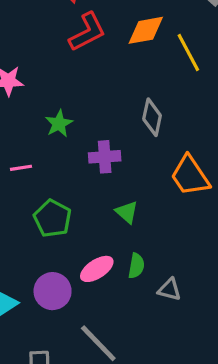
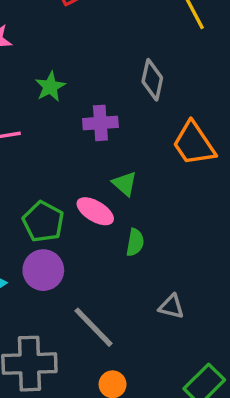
green pentagon: (53, 218) -> (43, 222), moved
pink ellipse: (97, 269) -> (95, 211), moved, turned 64
gray triangle: (169, 290) -> (171, 306), moved

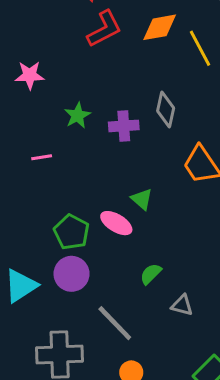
purple cross: (100, 123) -> (124, 126), moved
green semicircle: (135, 242) -> (151, 274), moved, turned -145

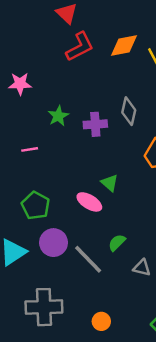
green pentagon: (72, 232) -> (36, 206), moved
gray line: (115, 323) -> (88, 259), moved

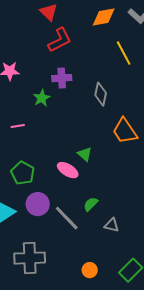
orange diamond: (124, 46) -> (104, 17), moved
purple cross: (95, 124) -> (62, 78), moved
orange circle: (101, 321) -> (90, 270), moved

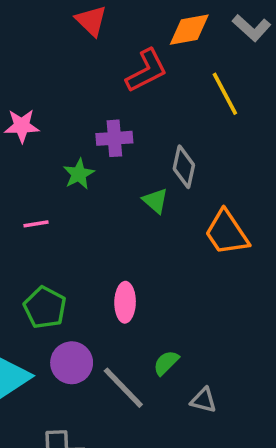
red L-shape: (60, 40) -> (146, 71), moved
green triangle: (85, 154) -> (155, 201), moved
pink ellipse: (68, 170) -> (125, 302), turned 60

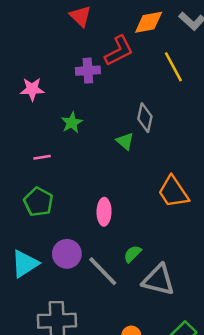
purple cross: (114, 138) -> (88, 71), moved
orange trapezoid: (227, 233) -> (173, 192), moved
green pentagon: (45, 308) -> (38, 202), moved
gray triangle: (203, 400) -> (159, 280), size x1.8

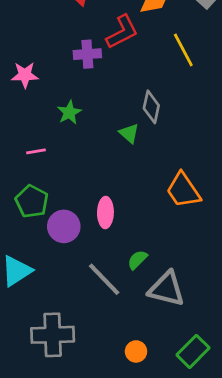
purple circle: (67, 254) -> (64, 226), moved

